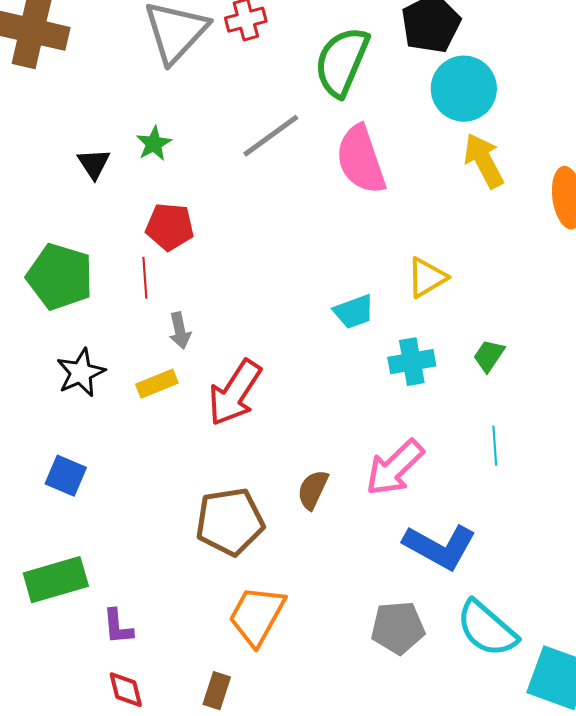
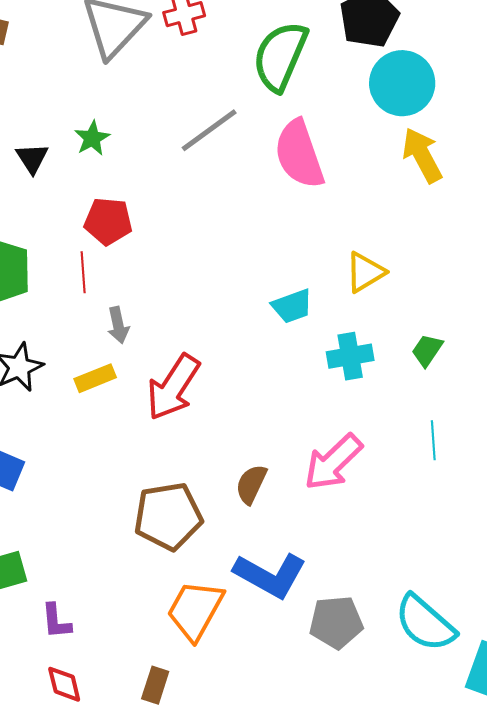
blue L-shape: (440, 547) -> (270, 575), moved

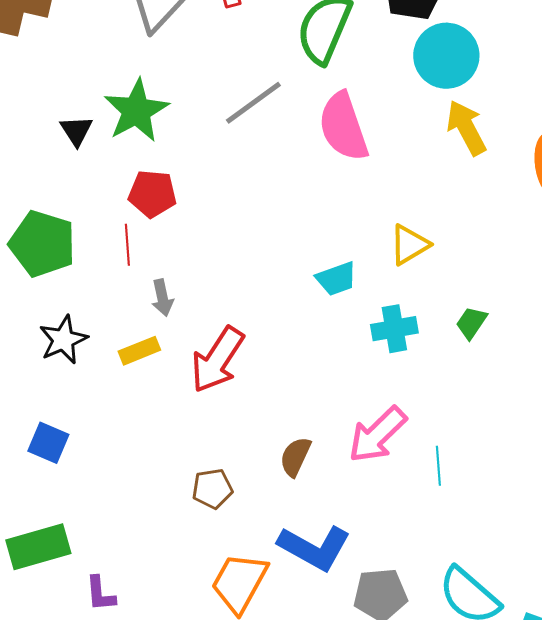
green star: (92, 138) -> (136, 111), size x1.8
cyan line: (433, 440) -> (438, 466), moved
brown pentagon: (168, 516) -> (212, 489), size x0.6

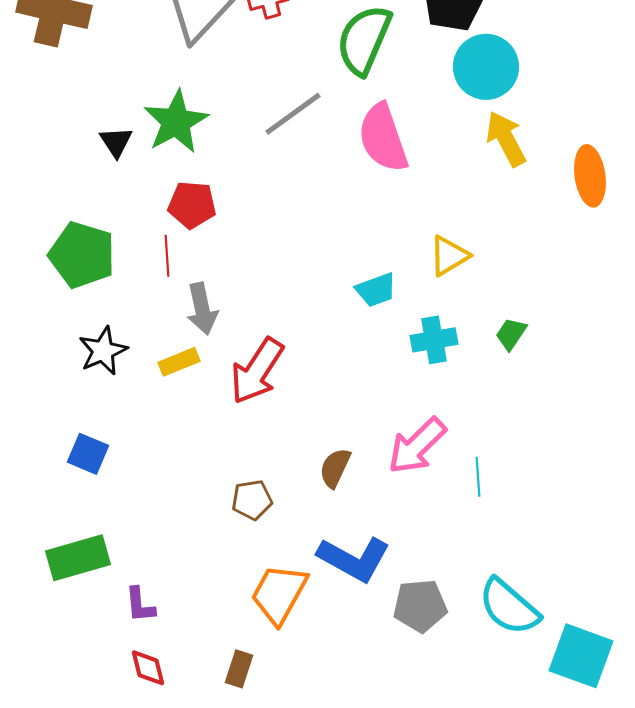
gray arrow: (162, 298) -> (202, 309), size x1.4

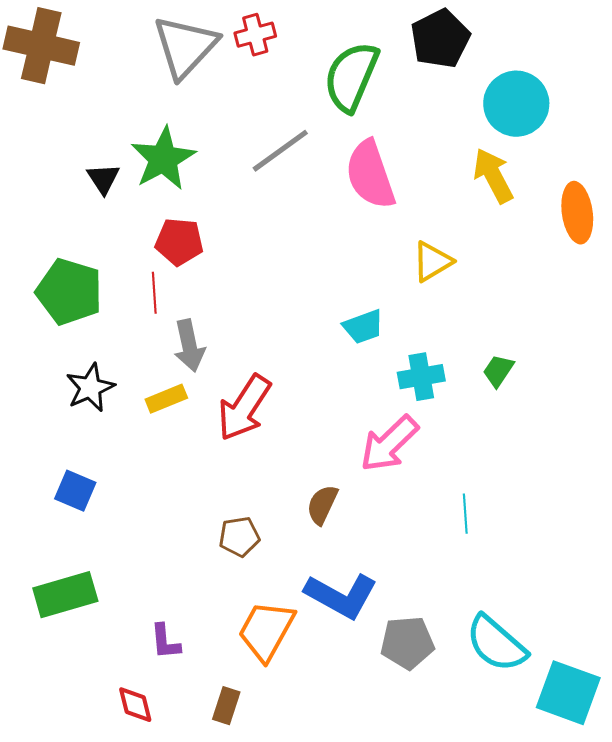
cyan circle: (486, 67) -> (516, 104), moved
yellow triangle: (449, 256) -> (432, 262), moved
pink arrow: (417, 446) -> (389, 444), moved
purple L-shape: (140, 605) -> (165, 642), moved

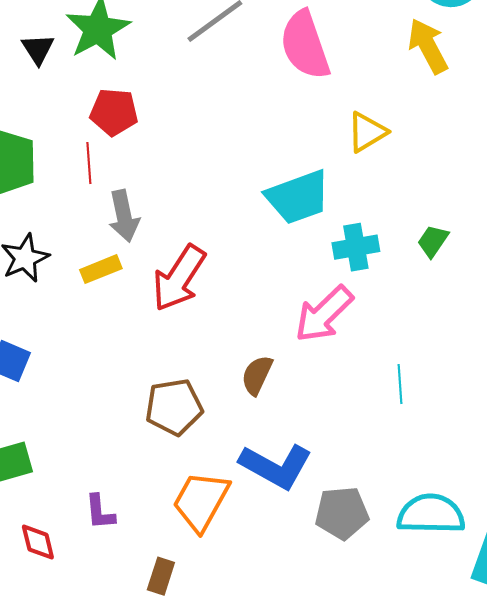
cyan trapezoid: (363, 327) -> (298, 197), size x1.6
brown pentagon: (239, 537) -> (174, 407), size x1.4
cyan semicircle: (496, 644) -> (431, 514), turned 140
red diamond: (135, 705) -> (38, 542), moved

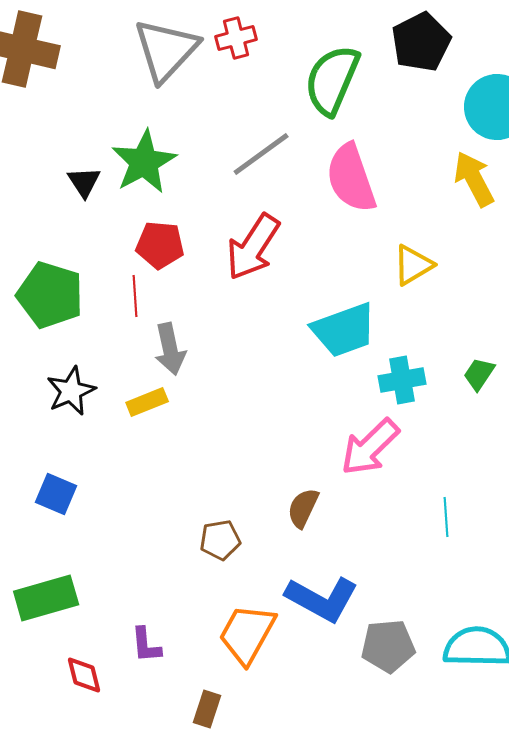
red arrow: (179, 278) -> (253, 247), moved
brown pentagon: (174, 407) -> (220, 540), size x0.7

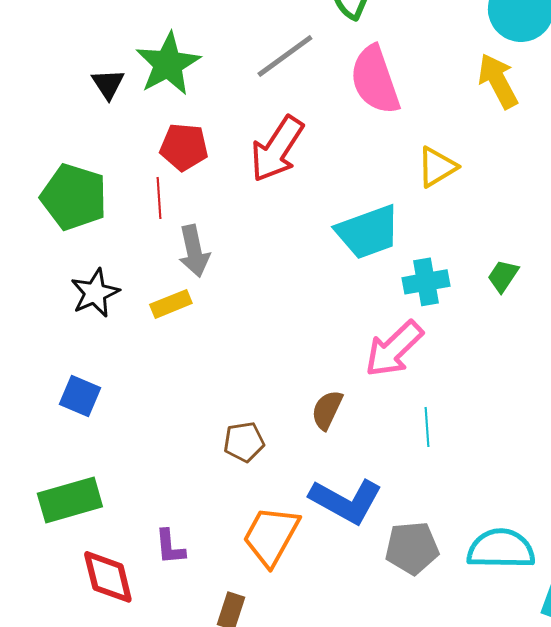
cyan line: (446, 517) -> (427, 427), moved
red diamond: (84, 675) -> (108, 577), size x1.5

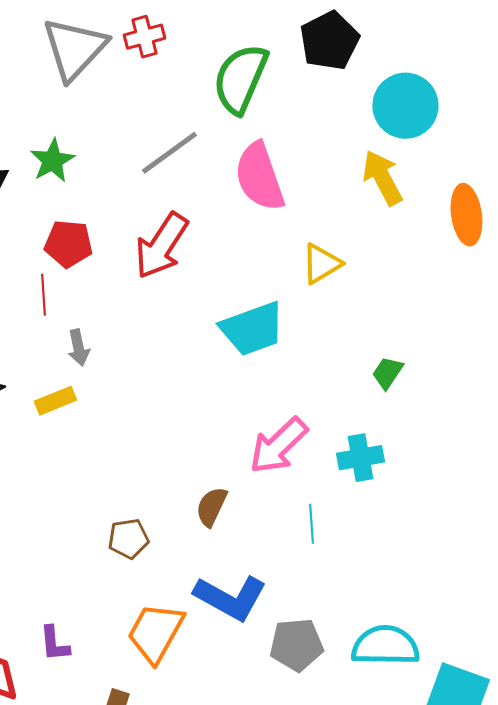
green star: (168, 64) -> (52, 161), size x0.7
gray arrow: (194, 251) -> (78, 348), size x0.7
cyan cross: (426, 282) -> (360, 458), moved

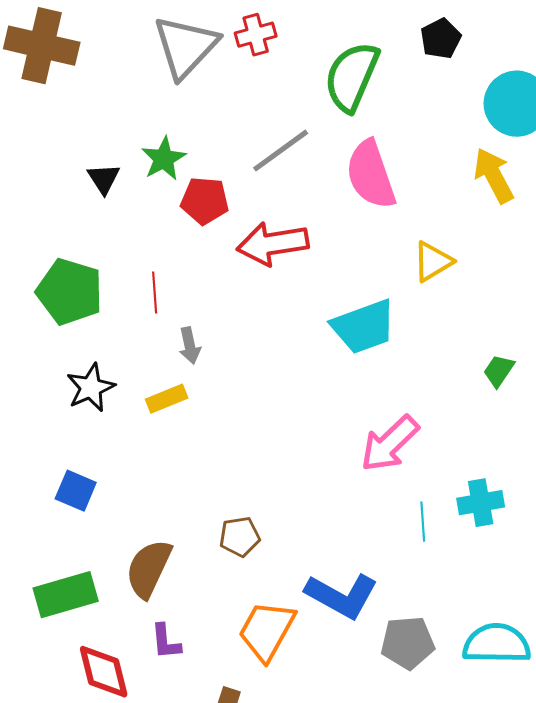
black pentagon: (329, 41) -> (441, 39), size x0.7
red pentagon: (68, 244) -> (205, 201), moved
red arrow: (161, 246) -> (273, 244), turned 48
cyan cross: (360, 458) -> (481, 503), moved
brown semicircle: (211, 507) -> (149, 569), moved, size x1.5

